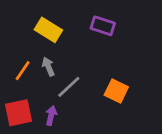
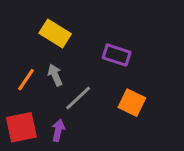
purple rectangle: (103, 26) -> (117, 55), moved

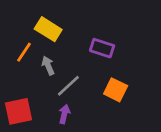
orange line: (26, 80) -> (24, 52), moved
purple arrow: (58, 130) -> (64, 114), moved

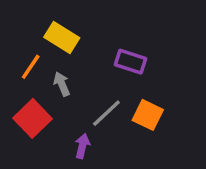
gray line: (68, 86) -> (106, 113), moved
red square: (19, 111) -> (32, 118), moved, turned -32

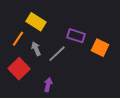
gray line: (106, 113) -> (57, 54), moved
orange square: (148, 115) -> (100, 48), moved

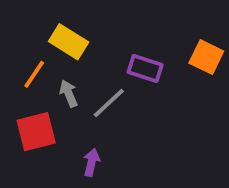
orange square: (100, 48) -> (206, 57), moved
red square: (19, 69) -> (36, 132), turned 30

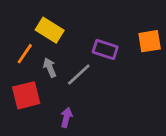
orange square: (206, 57) -> (150, 41), turned -35

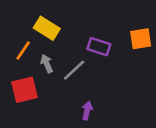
purple arrow: (66, 118) -> (87, 111), moved

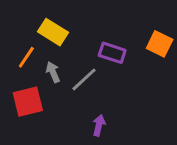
orange square: (141, 39) -> (160, 44), turned 35

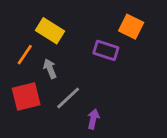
orange square: (160, 44) -> (131, 27), moved
gray line: (84, 79) -> (68, 98), moved

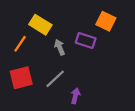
gray arrow: (50, 69) -> (60, 47), moved

